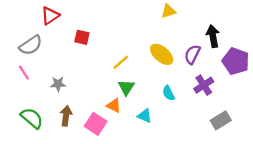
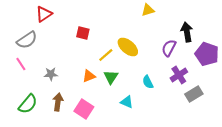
red square: (82, 37) -> (83, 33), moved
yellow ellipse: (162, 54) -> (128, 47), moved
orange triangle: (114, 106) -> (89, 76), moved, turned -48
green semicircle: (32, 118) -> (28, 104), turned 90
gray rectangle: (221, 120) -> (194, 94), moved

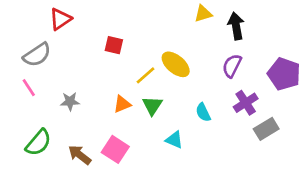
black arrow: (187, 32) -> (236, 26), moved
brown arrow: (58, 102) -> (80, 155), moved, turned -60

